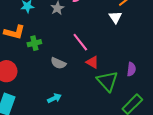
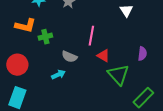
pink line: (80, 42) -> (91, 36), turned 48
purple semicircle: (131, 69) -> (142, 54), moved
cyan arrow: (54, 98) -> (58, 75), moved

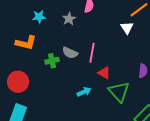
green cross: (45, 37) -> (52, 61), moved
gray semicircle: (69, 57) -> (70, 53), moved
cyan arrow: (58, 75) -> (84, 92), moved

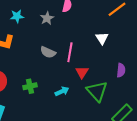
white triangle: (127, 28) -> (102, 38), moved
green cross: (52, 61) -> (30, 86), moved
red triangle: (104, 73) -> (82, 72), turned 32

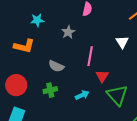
gray star: (47, 18) -> (68, 32), moved
gray semicircle: (48, 52) -> (56, 66), moved

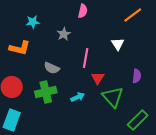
green cross: (50, 90) -> (46, 92), size x1.5

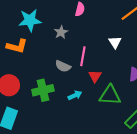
cyan star: (33, 22) -> (30, 20), size x1.6
gray semicircle: (52, 68) -> (63, 66), moved
green triangle: (113, 97) -> (110, 95), turned -45

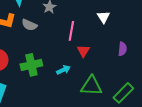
gray semicircle: (63, 66) -> (29, 25), moved
green triangle: (110, 95) -> (91, 86), moved

